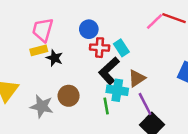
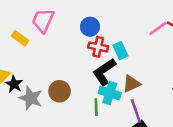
yellow rectangle: (39, 50) -> (20, 38), moved, turned 42
black star: (54, 58) -> (14, 84), moved

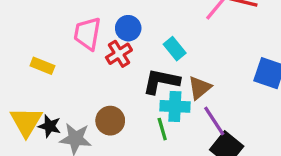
pink trapezoid: (43, 21) -> (87, 34), moved
red cross: (98, 47) -> (119, 54), moved, turned -30
black L-shape: (104, 72) -> (161, 81), turned 60

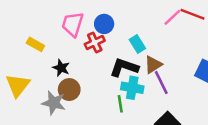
brown triangle: (200, 88) -> (153, 65), moved
brown circle: (110, 121) -> (69, 90), moved
purple line: (214, 121) -> (161, 82), moved
black star: (50, 126) -> (61, 68), moved

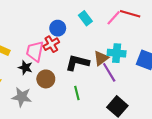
pink trapezoid: (73, 24) -> (35, 51), moved
cyan rectangle: (137, 44) -> (85, 18), moved
cyan cross: (132, 88) -> (117, 53), moved
brown circle: (69, 90) -> (46, 79), moved

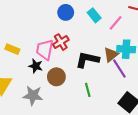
pink line: (114, 18) -> (116, 23), moved
blue circle: (58, 28) -> (66, 12), moved

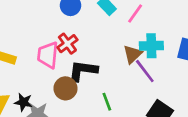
black L-shape: (87, 60) -> (83, 71), moved
black star: (36, 66) -> (23, 102), moved

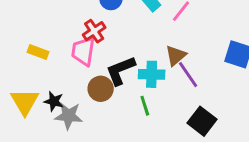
red cross: (67, 44) -> (94, 31), moved
cyan cross: (151, 46) -> (152, 74), moved
black L-shape: (83, 71) -> (120, 70), turned -32

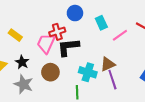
black L-shape: (120, 70) -> (68, 47), moved
black star: (54, 101) -> (22, 62), moved

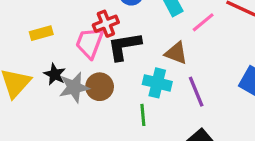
yellow rectangle: (15, 35) -> (41, 33), turned -48
brown triangle: (108, 64) -> (176, 53), moved, turned 49
gray star: (24, 84) -> (74, 87), moved, turned -30

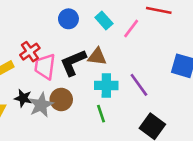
red cross: (106, 24) -> (30, 52), moved
brown triangle: (176, 53) -> (97, 57), moved

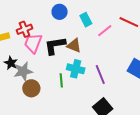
brown circle: (61, 99) -> (31, 88), moved
green line: (101, 114) -> (61, 80), moved

